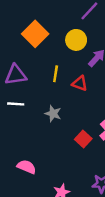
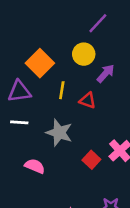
orange square: (35, 34) -> (40, 63), moved
gray star: (53, 114) -> (59, 133), size x1.5
pink semicircle: (27, 167) -> (35, 166), moved

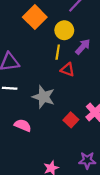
orange square: (40, 63) -> (35, 17), moved
yellow line: (62, 90) -> (58, 52), moved

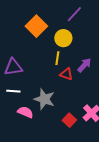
purple arrow: (83, 47) -> (84, 65), moved
pink semicircle: (23, 125) -> (25, 112), moved

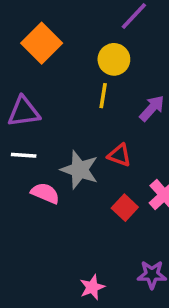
orange square: (36, 26) -> (42, 43), moved
red triangle: (66, 74) -> (119, 155), moved

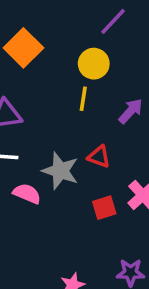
red square: (125, 208) -> (104, 208), turned 30

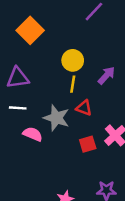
yellow circle: (94, 64) -> (73, 60), moved
yellow line: (83, 99) -> (73, 84), moved

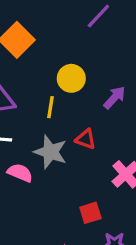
yellow line: (73, 84) -> (50, 107), moved
red square: (88, 144) -> (90, 213), moved

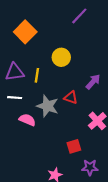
purple arrow: (114, 98) -> (93, 82), moved
yellow line: (50, 107) -> (37, 75), moved

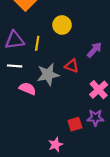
gray star: (47, 106) -> (48, 75), turned -30
red square: (74, 146) -> (75, 124), moved
purple star: (90, 167) -> (95, 118), moved

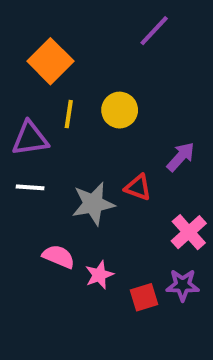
yellow line: (37, 43) -> (69, 114), moved
pink semicircle: (28, 89) -> (59, 257), moved
pink star: (56, 145) -> (99, 275), moved

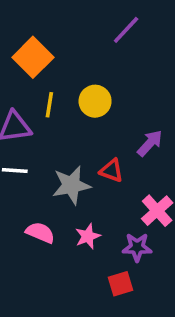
pink star: (99, 275) -> (88, 236), moved
purple star: (183, 285) -> (137, 247), moved
red square: (144, 297) -> (121, 284), moved

